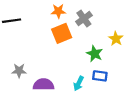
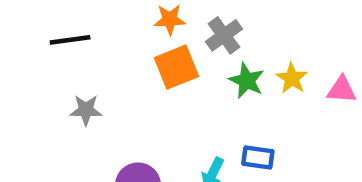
green star: (95, 54) -> (247, 81), moved
gray star: (19, 71) -> (86, 110), moved

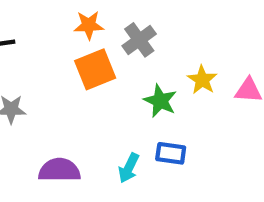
green star: (247, 81) -> (160, 101), moved

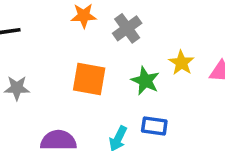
orange square: (95, 69) -> (89, 79), moved, turned 32

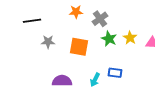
green star: (145, 81) -> (109, 39), moved
gray star: (17, 88) -> (48, 42), moved

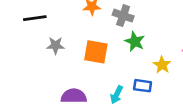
gray cross: (100, 19) -> (123, 16), turned -35
yellow star: (130, 38) -> (162, 65), moved

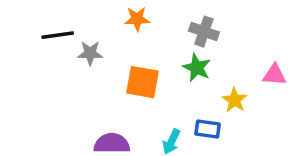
gray cross: (123, 16) -> (204, 32), moved
gray star: (56, 45) -> (90, 53), moved

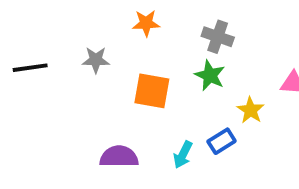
black line: (58, 35) -> (30, 68), moved
blue rectangle: (208, 129) -> (222, 141), turned -40

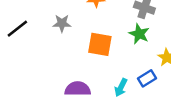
black line: (30, 68) -> (17, 29), turned -30

